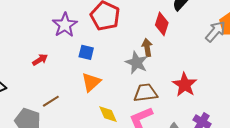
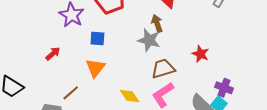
orange triangle: (91, 82) -> (95, 68), moved
red star: (185, 85) -> (201, 54), size x0.7

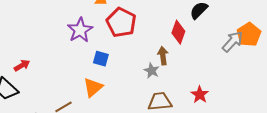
gray star: (149, 40) -> (152, 71), size x0.7
red arrow: (53, 54) -> (22, 65), moved

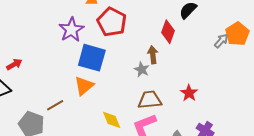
gray arrow: (233, 42) -> (221, 41), size x0.7
blue square: (101, 59) -> (92, 58), size x1.8

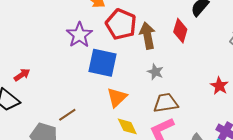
brown arrow: (153, 55) -> (147, 36), moved, size x1.4
orange triangle: (84, 86) -> (117, 97), moved
red star: (189, 93) -> (219, 86), moved

